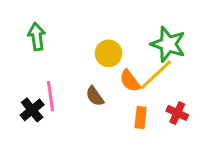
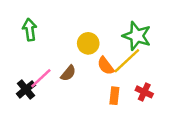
pink line: (50, 96) -> (41, 78), turned 55
brown semicircle: (95, 96) -> (68, 73), moved, turned -105

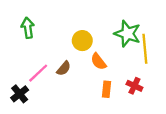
yellow line: (127, 61) -> (145, 49), moved, turned -52
black cross: (26, 89) -> (20, 94), moved

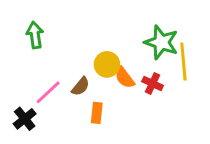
yellow circle: (82, 41) -> (107, 64), moved
red cross: (134, 86) -> (153, 84), moved
orange rectangle: (107, 89) -> (97, 113), moved

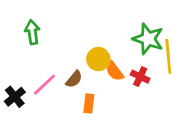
black cross: (25, 119) -> (15, 97), moved

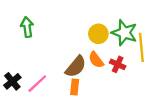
yellow circle: (98, 59) -> (98, 34), moved
brown semicircle: (74, 79) -> (76, 67), moved, size x1.5
pink line: (44, 85) -> (37, 84), moved

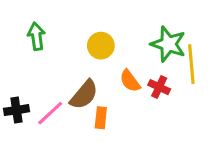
yellow circle: (98, 34) -> (101, 46), moved
brown semicircle: (76, 67) -> (84, 95), moved
black cross: (12, 81) -> (16, 110), turned 30

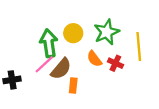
green arrow: (36, 36) -> (49, 43), moved, size x1.4
green star: (168, 44) -> (107, 32), moved, turned 30
pink line: (50, 113) -> (44, 64), moved

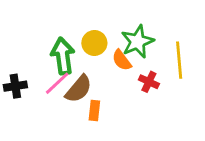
orange semicircle: (94, 59) -> (122, 60), moved
black cross: (12, 80) -> (15, 86), moved

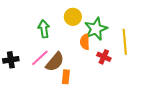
yellow circle: (94, 43) -> (73, 17), moved
green arrow: (63, 56) -> (44, 29), moved, size x0.7
orange semicircle: (122, 60) -> (85, 42), turned 35

